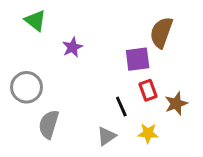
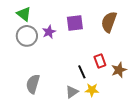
purple square: (138, 59) -> (75, 23), moved
gray circle: (27, 87) -> (27, 36), moved
yellow star: (148, 133) -> (92, 90), moved

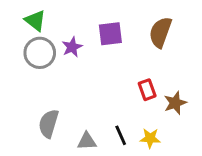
black line: (82, 72) -> (121, 135), moved
yellow star: (92, 90) -> (150, 138), moved
gray triangle: (72, 92) -> (87, 141), moved, turned 32

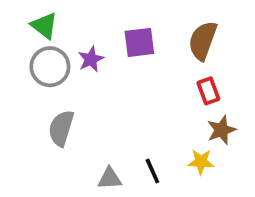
red rectangle: (147, 90) -> (208, 91), moved
gray semicircle: (49, 124) -> (61, 128), moved
yellow star: (150, 138) -> (201, 162), moved

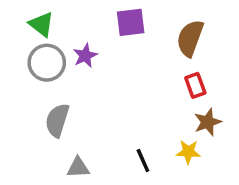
purple square: (139, 42) -> (131, 22), moved
gray triangle: (110, 178) -> (78, 168), moved

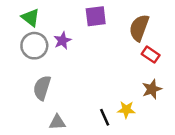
red rectangle: (195, 85) -> (151, 55), moved, turned -36
yellow star: (188, 152) -> (126, 110), moved

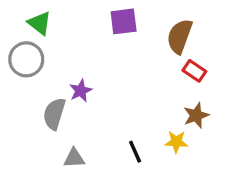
purple star: (62, 41) -> (81, 91), moved
gray circle: (34, 46) -> (26, 59), moved
yellow star: (126, 110) -> (176, 142), moved

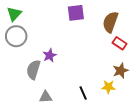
green triangle: (39, 23) -> (14, 14), moved, turned 35

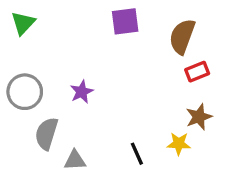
gray circle: (16, 36) -> (25, 92), moved
red rectangle: (120, 43) -> (197, 72), turned -56
gray semicircle: (33, 70) -> (46, 134), moved

